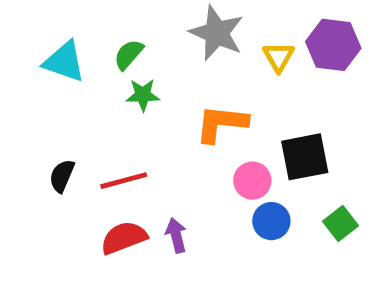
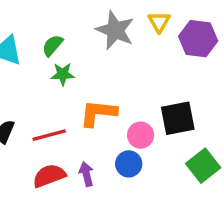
yellow triangle: (279, 57) -> (159, 22), moved
orange L-shape: (221, 123) -> (98, 113), moved
blue circle: (271, 221) -> (129, 164), moved
green square: (340, 223) -> (203, 166), size x1.4

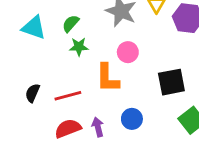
orange L-shape: (98, 113) -> (107, 78), turned -96
pink circle: (141, 135) -> (128, 52), moved

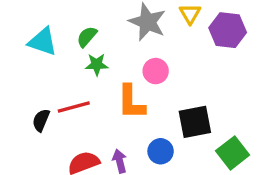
black square: (171, 82) -> (195, 122), moved
red line: (68, 96) -> (74, 107), moved

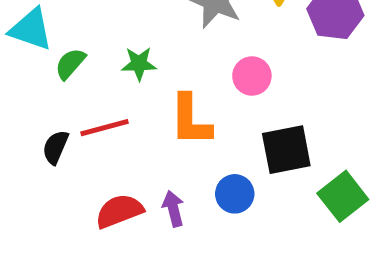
green semicircle: (87, 37) -> (70, 64), moved
cyan triangle: (43, 42) -> (31, 29), moved
pink circle: (156, 71) -> (252, 76), moved

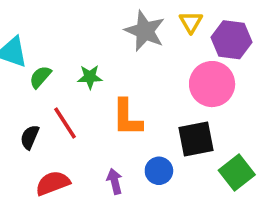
pink circle: (252, 76) -> (212, 84), moved, size x1.6
red line: (105, 128) -> (65, 123), turned 72
red semicircle: (119, 211) -> (53, 183), moved

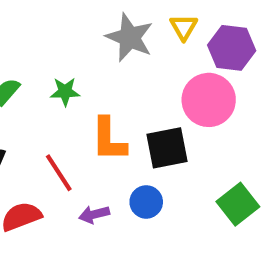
red line: (65, 123) -> (59, 173), moved
black square: (196, 139) -> (167, 148), moved
purple arrow: (115, 181) -> (94, 214), turned -90

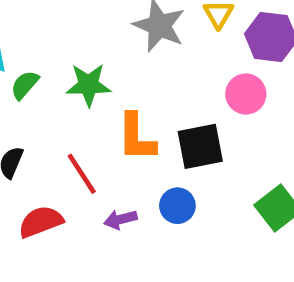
green star: (65, 92) -> (89, 85), size x1.4
pink circle: (209, 100) -> (246, 94), size x0.7

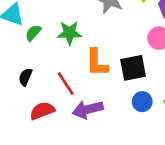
blue circle: (177, 206) -> (142, 102), moved
purple arrow: (120, 219) -> (88, 109), size x1.6

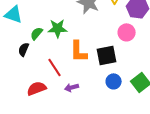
green semicircle: (33, 33) -> (37, 33), moved
black semicircle: (25, 77) -> (24, 49), moved
purple arrow: (88, 109) -> (72, 87), size x0.6

